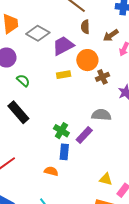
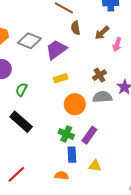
orange circle: (87, 60) -> (75, 104), moved
green semicircle: (23, 80) -> (21, 90), turned -96
gray semicircle: (101, 115) -> (102, 97), moved
yellow triangle: (106, 179) -> (95, 166), moved

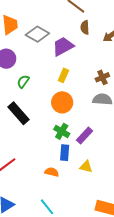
yellow rectangle: (61, 78) -> (63, 75), turned -56
orange circle: (75, 104) -> (62, 102), moved

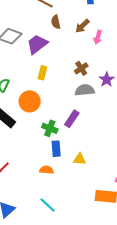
orange circle: (62, 102) -> (30, 101), moved
purple rectangle: (85, 136) -> (72, 119), moved

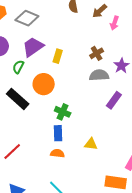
purple trapezoid: (37, 44) -> (33, 47), moved
purple rectangle: (72, 119) -> (114, 100), moved
blue rectangle: (56, 149) -> (58, 133), moved

